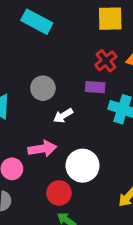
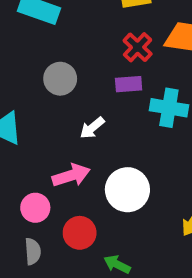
gray circle: (43, 88) -> (60, 79), moved
red circle: (59, 193) -> (80, 233), moved

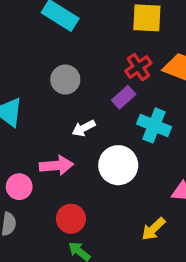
purple rectangle: (129, 84) -> (124, 97), turned -50
white circle: (127, 190) -> (118, 165), moved
red circle: (80, 233) -> (71, 219), moved

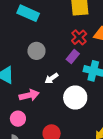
pink arrow: (56, 165) -> (29, 95), moved

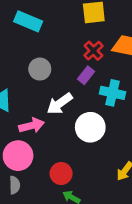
white arrow: (52, 78) -> (60, 104), size x1.5
pink circle: (18, 119) -> (18, 156), size x1.5

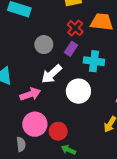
gray circle: (40, 69) -> (44, 45), moved
pink circle: (18, 156) -> (35, 124), moved

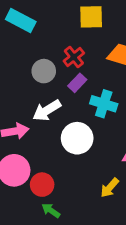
red cross: (75, 28) -> (74, 57), moved

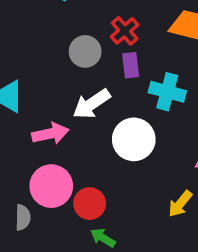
purple rectangle: (77, 83) -> (131, 65), turned -48

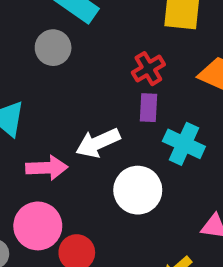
gray circle: (85, 51) -> (53, 48), moved

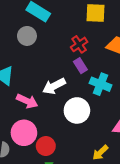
purple rectangle: (148, 108) -> (80, 66), turned -32
pink arrow: (47, 168) -> (27, 101), turned 30

